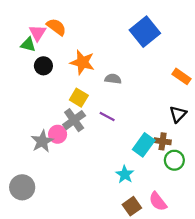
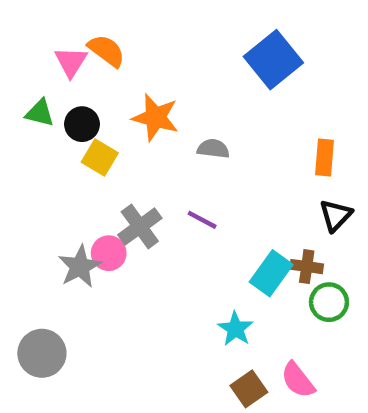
green triangle: (28, 45) -> (40, 113), moved
orange rectangle: (181, 76) -> (325, 158), moved, turned 60
yellow square: (79, 98) -> (100, 158), moved

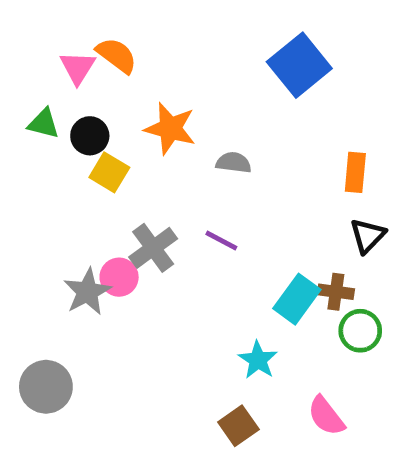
brown square: (249, 389) -> (238, 426), moved

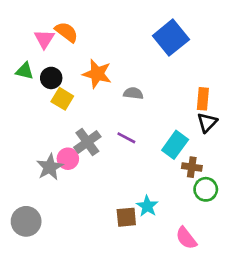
black triangle: (368, 236) -> (207, 123), moved
cyan rectangle: (297, 299) -> (175, 145), moved
brown square: (238, 426) -> (126, 217), moved, turned 30

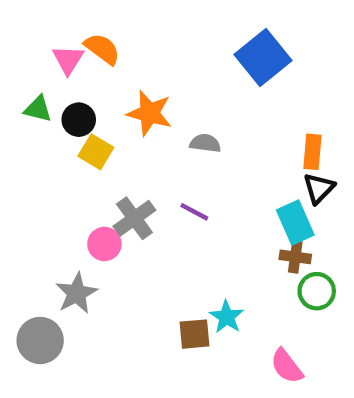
cyan rectangle: (175, 145) -> (295, 223), moved, turned -60
gray star: (50, 167) -> (77, 293), moved

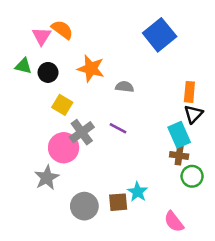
yellow square: (96, 152) -> (62, 105), moved
pink circle: (104, 244) -> (64, 148), size x1.5
gray circle: (40, 340) -> (84, 206), moved

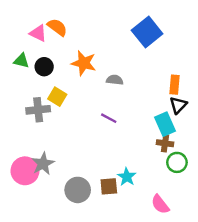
pink triangle: (42, 36) -> (38, 33), turned -36
gray cross: (82, 132) -> (38, 110), moved, turned 30
pink circle: (64, 148) -> (25, 171), moved

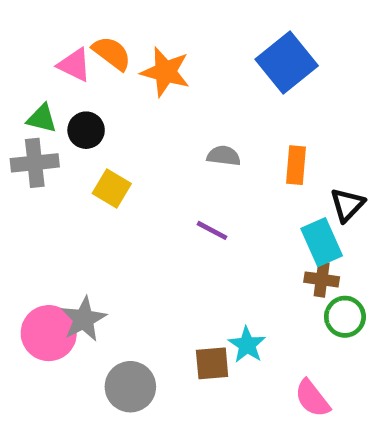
orange star: (84, 63) -> (165, 72), moved
orange rectangle: (175, 85) -> (296, 165), moved
gray cross: (38, 110) -> (35, 163), moved
gray circle: (78, 190) -> (130, 387), moved

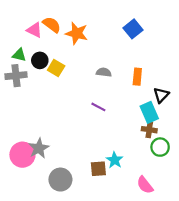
blue square: (287, 63) -> (133, 29), size x0.7
yellow square: (112, 188) -> (56, 68), moved

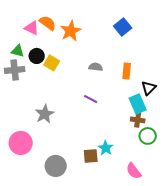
orange star: (77, 33) -> (71, 31), turned 30
gray star: (39, 148) -> (45, 114), moved

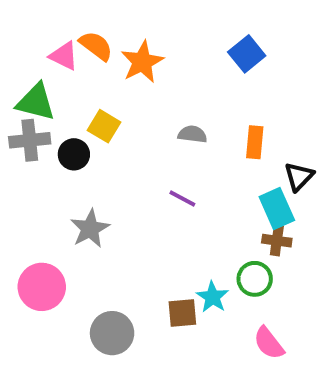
green triangle: (18, 51) -> (36, 102), size x1.5
black circle: (37, 56) -> (74, 154), moved
green circle: (148, 136) -> (255, 279), moved

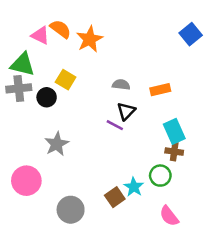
blue square: (247, 54) -> (191, 34), moved
orange rectangle: (255, 142) -> (160, 90), turned 72
black triangle: (299, 176) -> (126, 111), moved
brown square: (182, 313) -> (115, 197), turned -30

